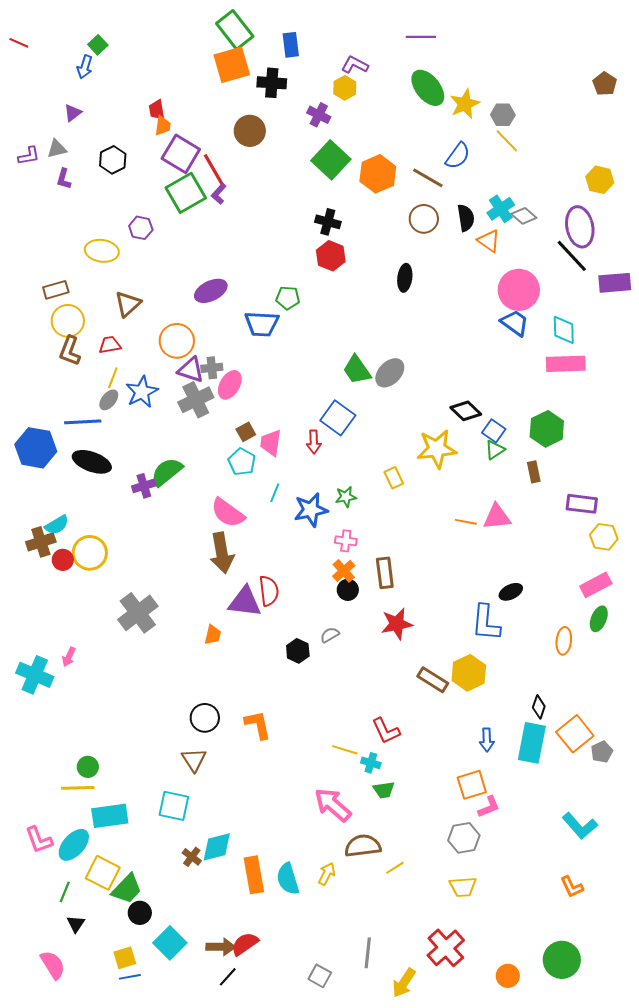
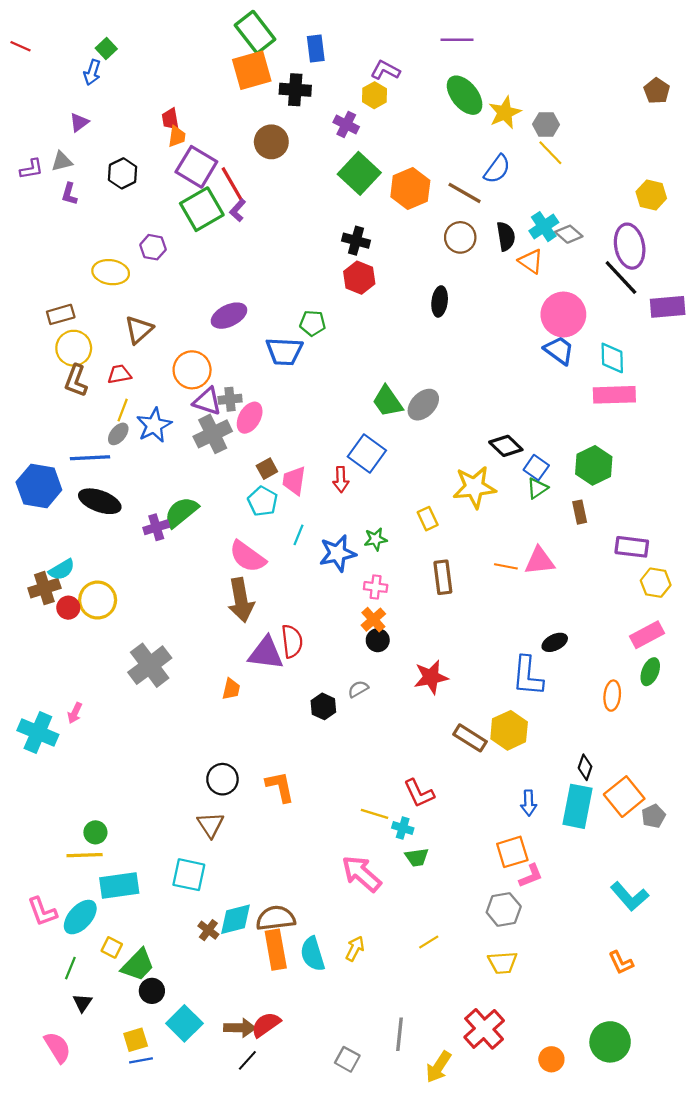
brown rectangle: (385, 573) -> (443, 577), moved
brown semicircle: (363, 846) -> (276, 918), moved
yellow square: (103, 873) -> (112, 947), size x0.6

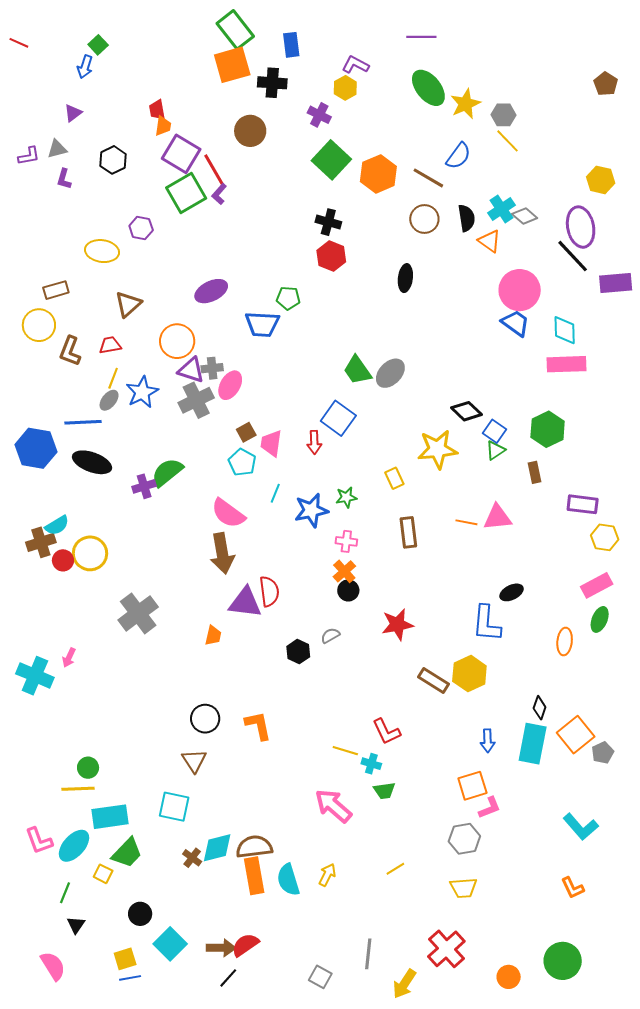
yellow circle: (74, 348) -> (39, 325), moved
green trapezoid: (138, 965) -> (127, 853), moved

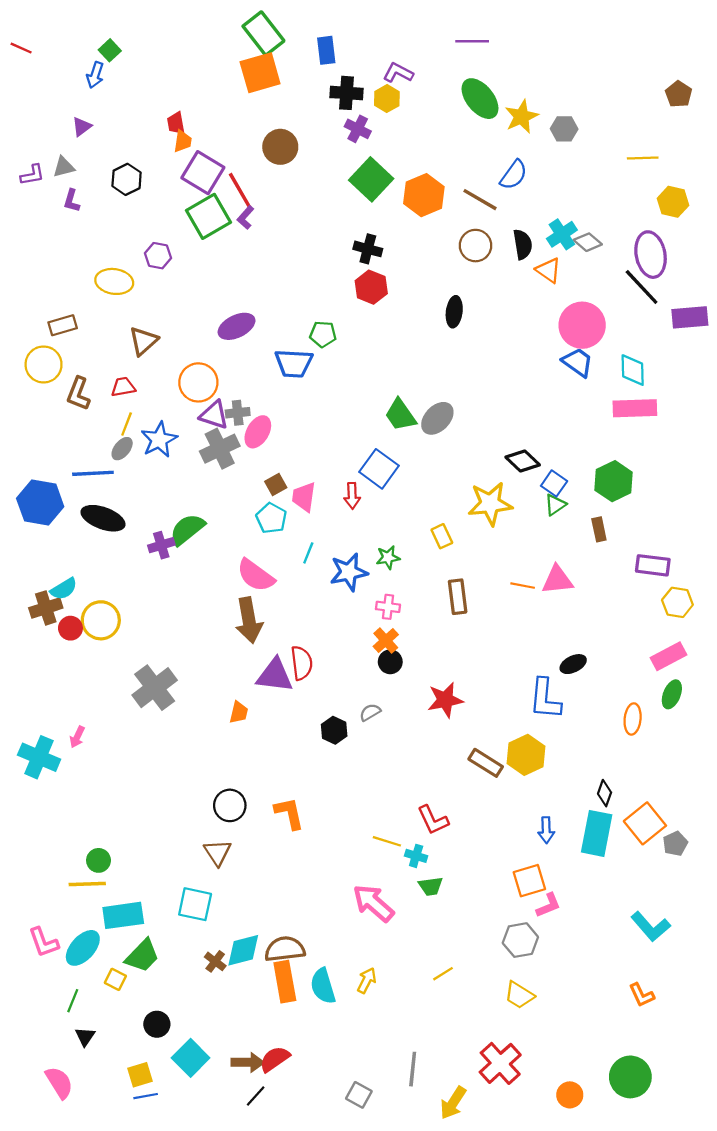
black cross: (272, 83) -> (346, 93), moved
yellow line: (508, 141) -> (643, 158), moved, turned -48
yellow trapezoid: (463, 888) -> (519, 995), turned 36

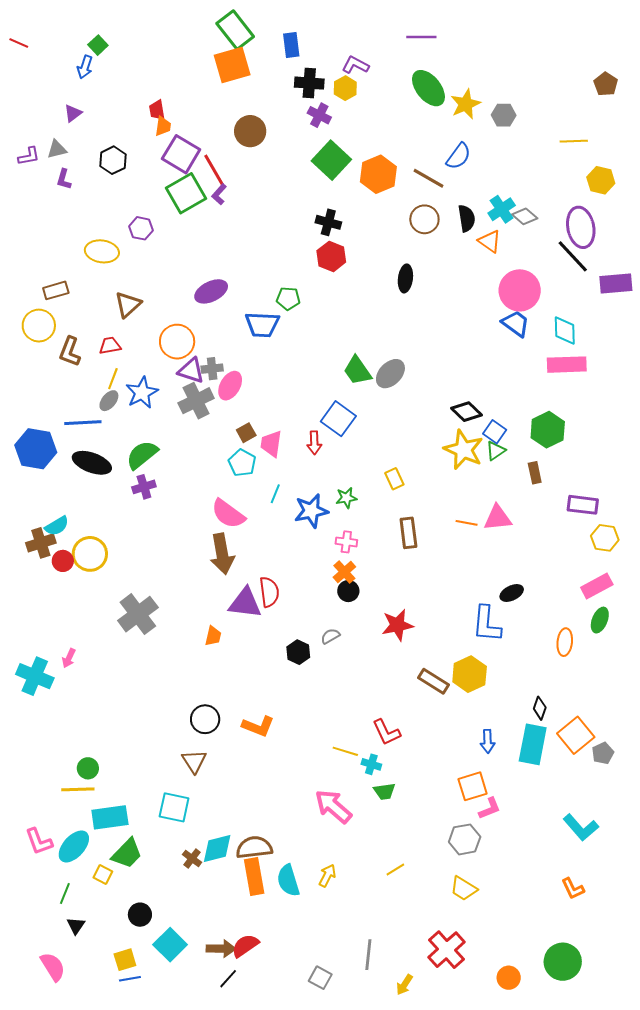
yellow star: (490, 504) -> (464, 450), moved, turned 30
green semicircle: (187, 529) -> (142, 455), moved
orange L-shape: (289, 813) -> (258, 726), turned 124
yellow arrow: (453, 1103) -> (404, 985), size x0.7

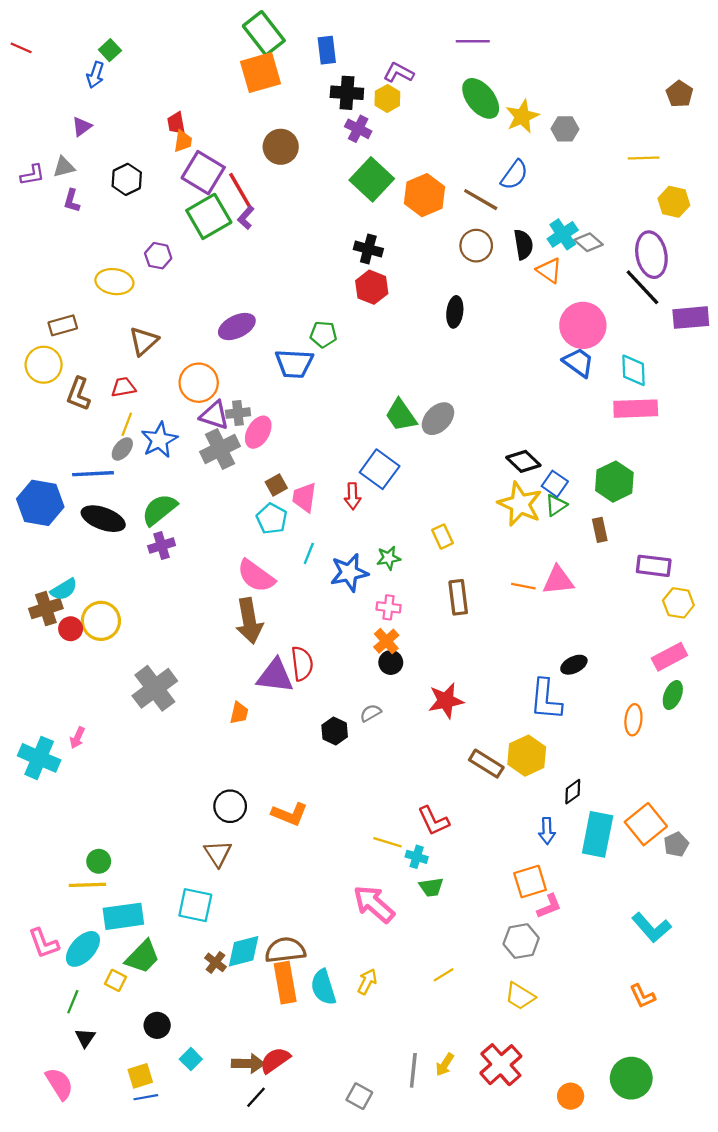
black diamond: (540, 708) -> (573, 792), moved, turned 35
cyan square: (170, 945) -> (191, 1059), size x0.6
yellow arrow: (404, 985) -> (445, 1065), moved

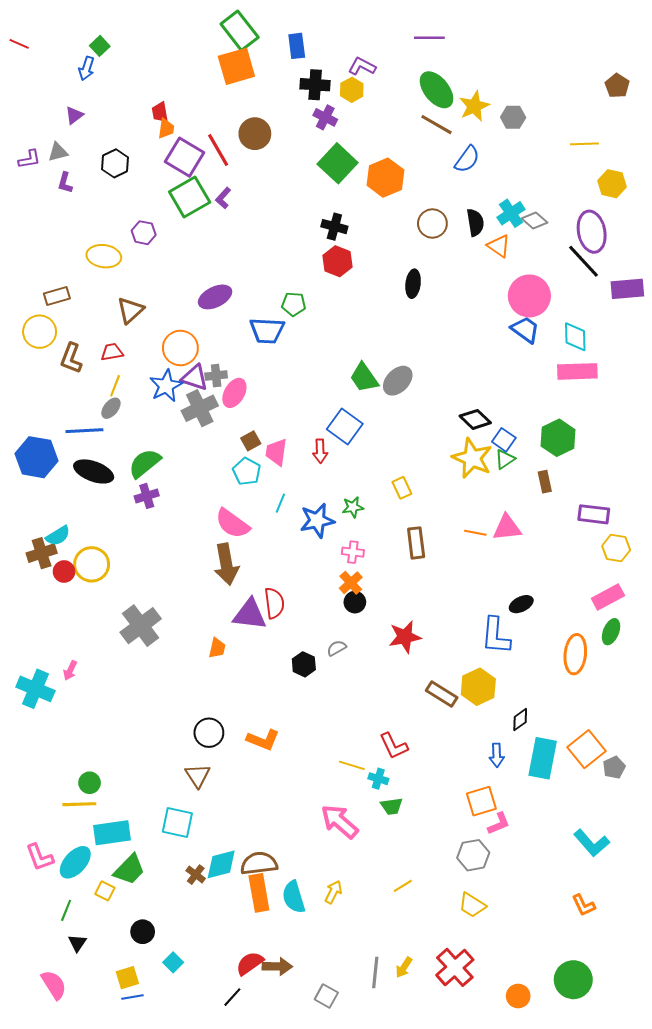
red line: (240, 191) -> (218, 150), moved
brown line: (481, 200) -> (437, 125), moved
blue star: (159, 440) -> (166, 386), moved
orange ellipse: (633, 720) -> (575, 654), size x1.4
brown arrow: (248, 1064) -> (277, 966), moved

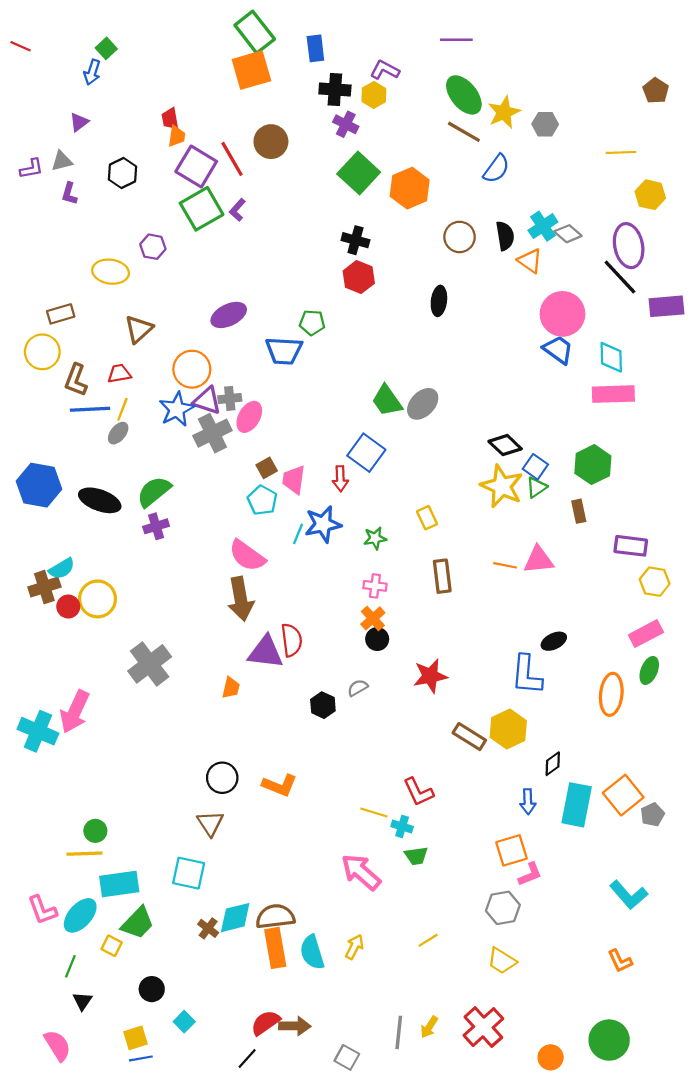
blue line: (84, 431) -> (90, 409), moved
blue star: (317, 520) -> (323, 524), moved
pink arrow: (70, 670) -> (75, 712), size x2.0

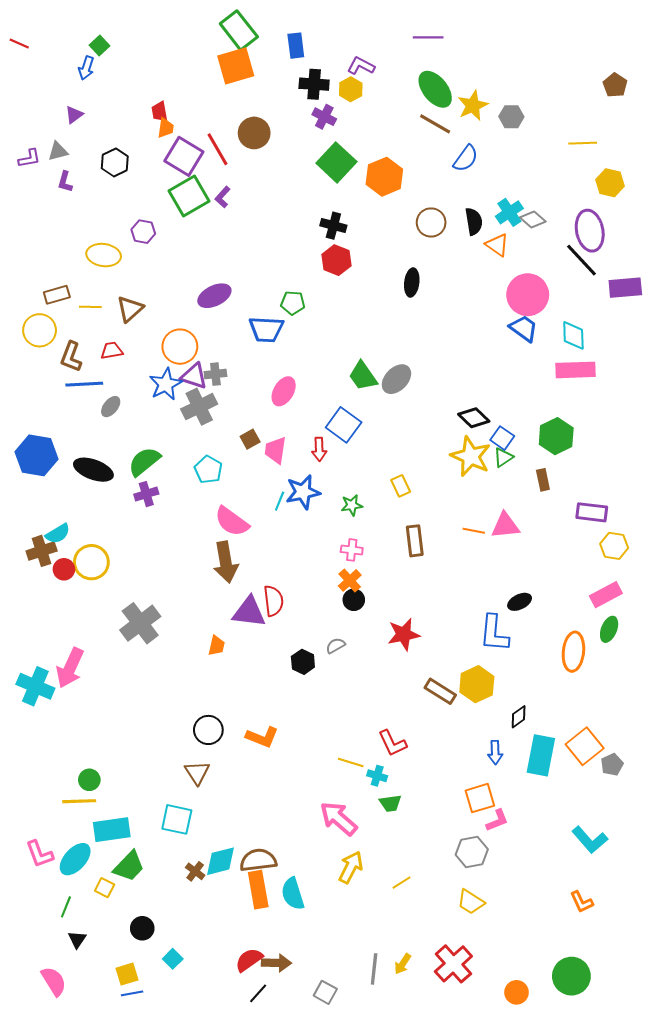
yellow line: (122, 409) -> (90, 307), moved, turned 70
pink ellipse: (249, 417) -> (284, 391), moved
cyan pentagon: (262, 500) -> (208, 470), moved
yellow arrow: (354, 947) -> (351, 867), moved, size x1.4
black line: (247, 1058) -> (258, 993), moved

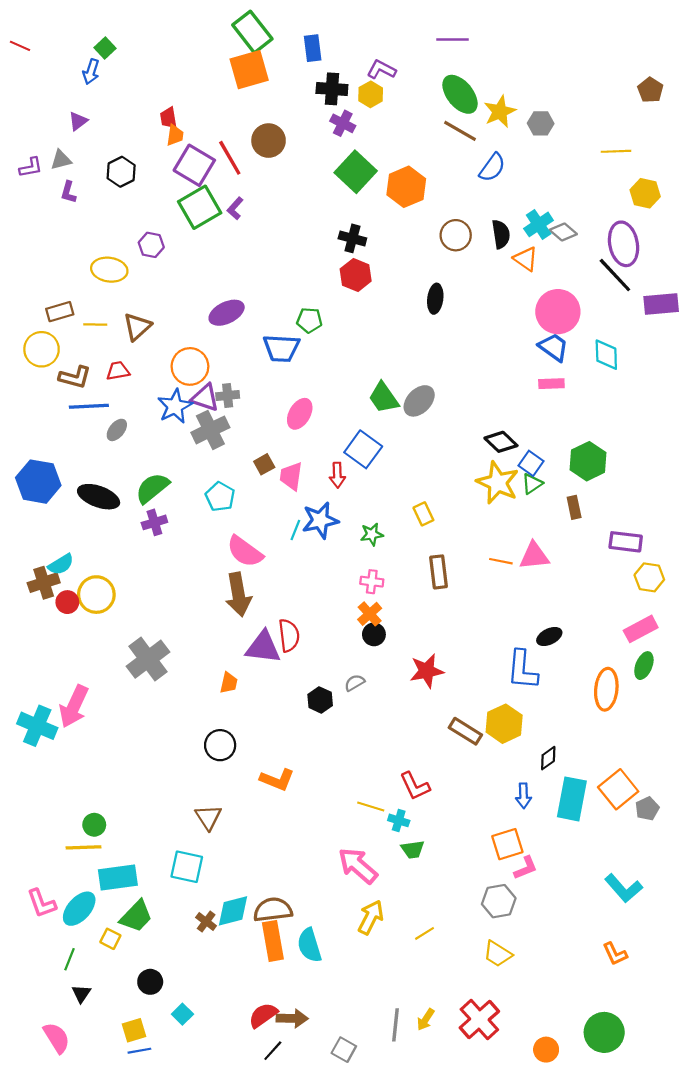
brown L-shape: (71, 357) -> (75, 377), turned -96
pink rectangle: (575, 370) -> (551, 384), moved, size x0.6
black circle: (208, 730) -> (220, 745), moved

